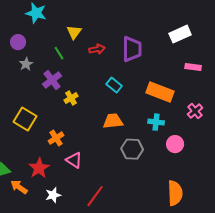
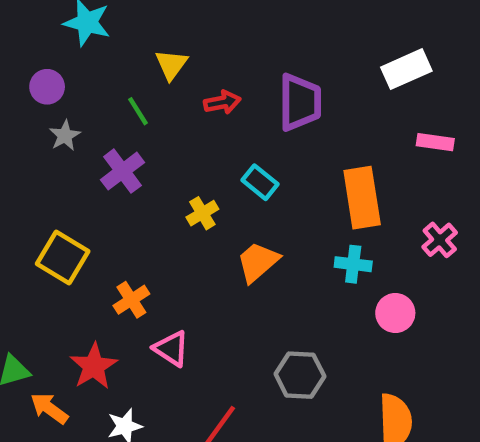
orange rectangle: (160, 92) -> (362, 198), turned 60
yellow cross: (71, 98) -> (202, 213), moved
orange trapezoid: (113, 121) -> (258, 262), turned -35
gray hexagon: (132, 149) -> (300, 375), moved

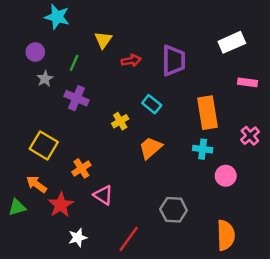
green line: (138, 111) -> (74, 63), moved, turned 56
purple cross: (122, 171) -> (77, 98), turned -30
orange arrow: (49, 408) -> (36, 184), moved

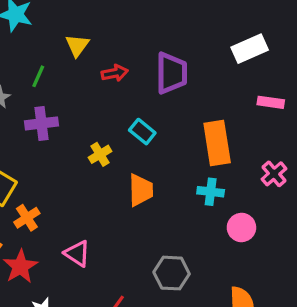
purple cross: (77, 98) -> (41, 123), turned -30
orange trapezoid: (150, 148) -> (141, 190), turned 130
orange cross: (81, 168) -> (27, 218), moved

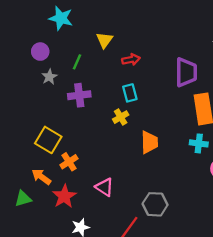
purple trapezoid: (172, 73) -> (186, 72), moved
cyan rectangle: (142, 132) -> (130, 93), moved, turned 36
gray hexagon: (172, 273) -> (155, 204), moved

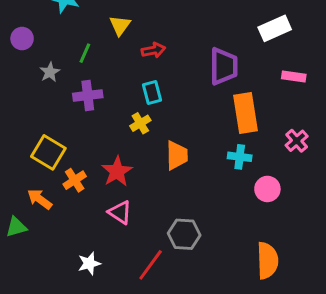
purple circle: (40, 52) -> (22, 39), moved
red star: (64, 196) -> (117, 171), moved

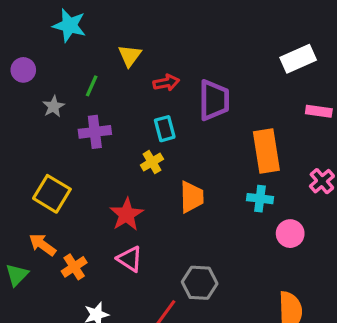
purple trapezoid: (224, 66) -> (214, 100), moved
orange cross: (75, 180) -> (74, 267), moved
green triangle: (16, 227) -> (17, 275), turned -30

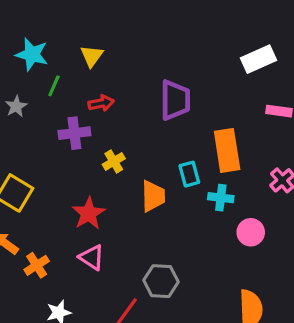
cyan star: (69, 25) -> (32, 54), moved
red arrow: (166, 83) -> (101, 103), moved
cyan rectangle: (165, 129) -> (189, 174), moved
purple cross: (95, 132) -> (74, 133), moved

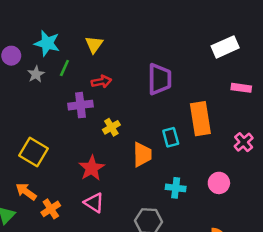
gray star: (16, 106) -> (36, 74), moved
cyan cross: (221, 198) -> (176, 188), moved

